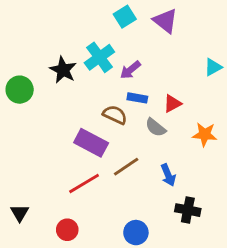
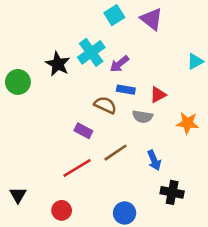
gray semicircle: (156, 127) -> (143, 117), turned -30
purple rectangle: (91, 143) -> (83, 131), size x0.6

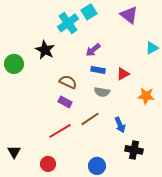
purple triangle: (152, 19) -> (129, 15), moved
cyan cross: (91, 52) -> (68, 23), moved
brown semicircle: (105, 105) -> (68, 82), moved
gray semicircle: (143, 117) -> (102, 92), moved

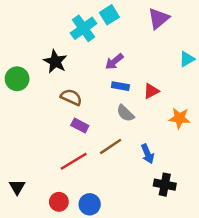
purple triangle: (129, 15) -> (159, 18), turned 42
brown semicircle: (68, 82) -> (71, 97), moved
gray semicircle: (102, 92) -> (125, 113), turned 35
blue circle: (97, 166) -> (90, 204), moved

